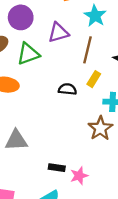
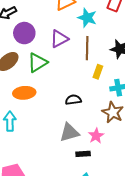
black semicircle: (67, 89) -> (73, 100), moved
gray triangle: (16, 140) -> (69, 132), moved
pink star: (79, 176) -> (96, 136), moved

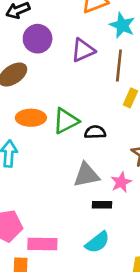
green triangle: (37, 63) -> (66, 121), moved

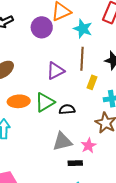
purple circle: (38, 39) -> (42, 27), moved
purple triangle: (83, 50) -> (55, 71), moved

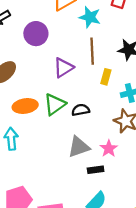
purple circle: (42, 27) -> (36, 34), moved

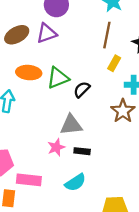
purple triangle: (63, 68) -> (47, 33), moved
black semicircle: (81, 110) -> (82, 90), turned -48
pink star: (109, 149) -> (56, 147), moved

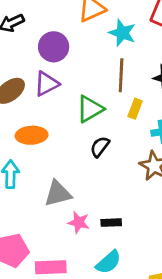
green triangle: (58, 78) -> (90, 109), moved
gray triangle: (71, 125) -> (58, 194), moved
pink star: (56, 147) -> (79, 222), turned -30

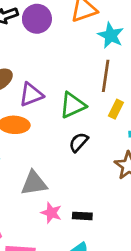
purple circle: (54, 47) -> (37, 19), moved
purple triangle: (47, 84) -> (31, 95), moved

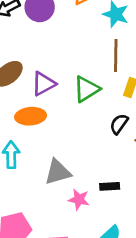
black semicircle: (79, 142) -> (119, 124), moved
black rectangle: (82, 216) -> (110, 186), moved

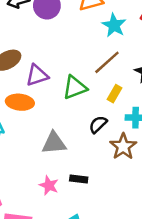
brown line: (116, 55) -> (107, 62), turned 36
gray triangle: (58, 172) -> (54, 143), moved

